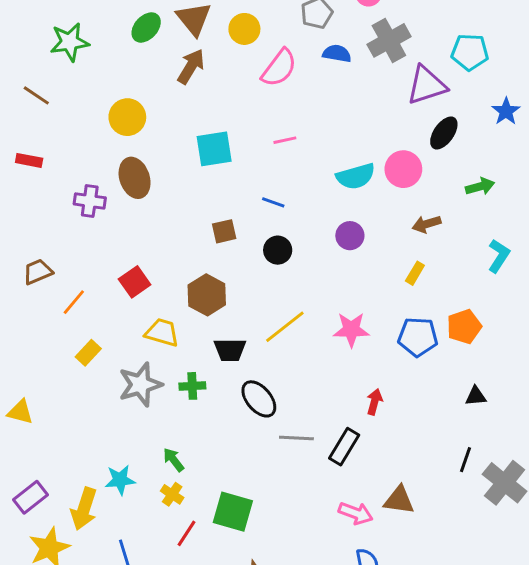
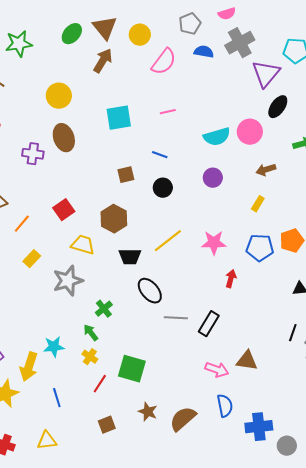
purple triangle: (427, 85) -> (266, 74), turned -32
green cross: (192, 386) -> (104, 309), moved, turned -36
red arrow: (374, 402) -> (231, 279), moved

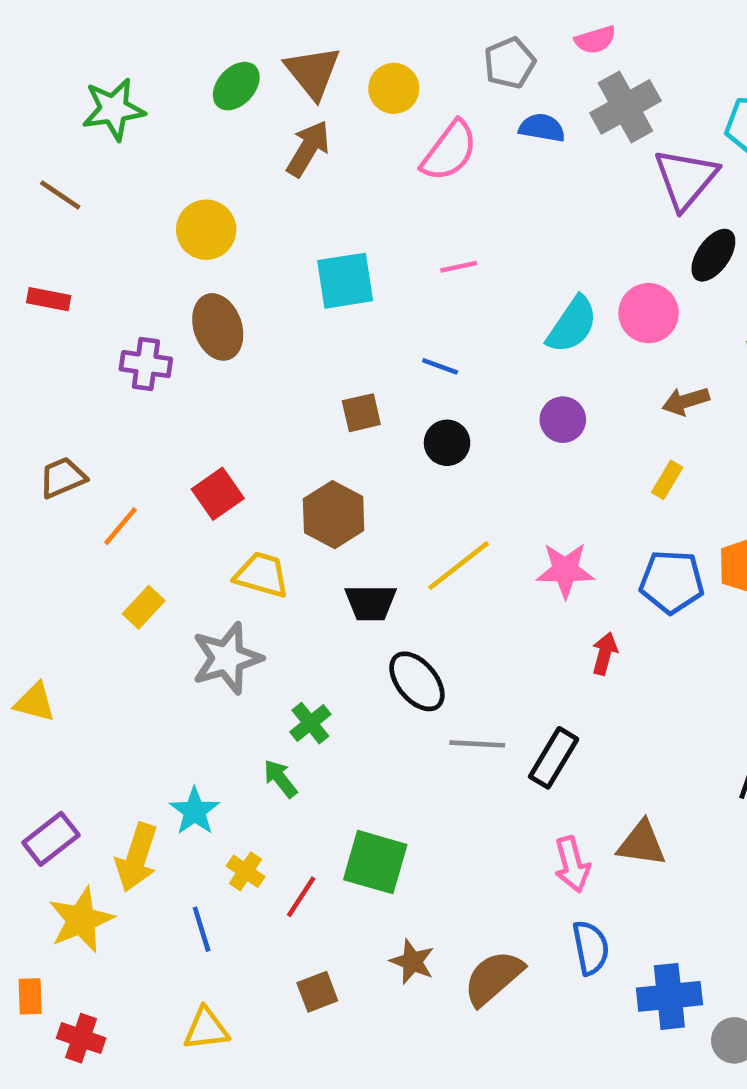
cyan semicircle: (217, 137) -> (572, 325), turned -40
cyan star: (54, 347) -> (195, 811), turned -30
yellow cross: (90, 357) -> (246, 871), moved
pink arrow: (217, 370) -> (572, 864), turned 55
yellow triangle: (47, 441) -> (206, 1029), moved

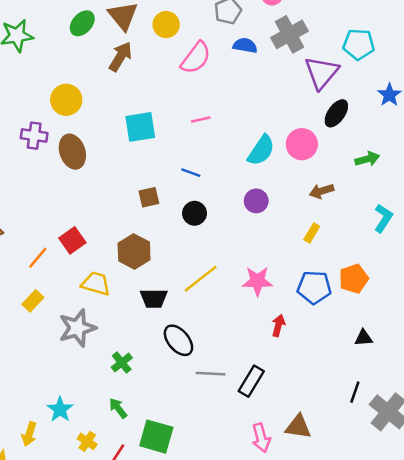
purple cross: (146, 364) -> (34, 136), moved
orange line: (120, 526) -> (38, 258), moved
green arrow: (280, 779) -> (118, 408), moved
yellow arrow: (137, 857) -> (29, 434), size x0.7

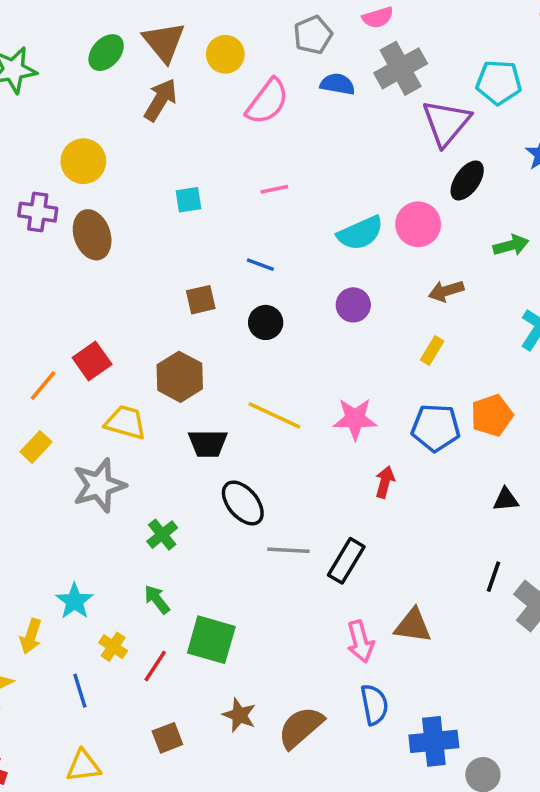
cyan square: (140, 127) -> (188, 200), size x0.6
cyan semicircle: (261, 150) -> (360, 233), turned 32
yellow line: (201, 279) -> (274, 415), turned 63

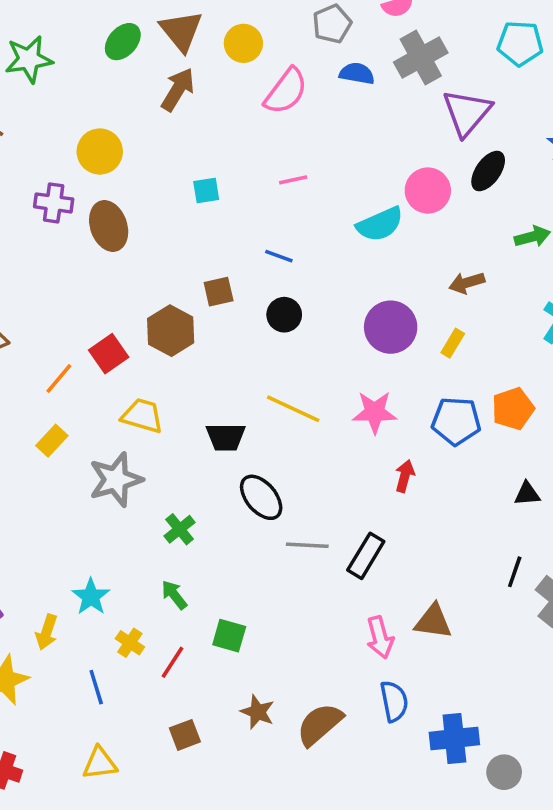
cyan pentagon: (499, 82) -> (520, 43), moved
pink circle: (418, 224) -> (428, 191), moved
purple circle: (353, 305) -> (391, 327), moved, size x1.5
brown hexagon: (180, 377) -> (171, 331), moved
green square: (211, 640) -> (229, 636), size x0.7

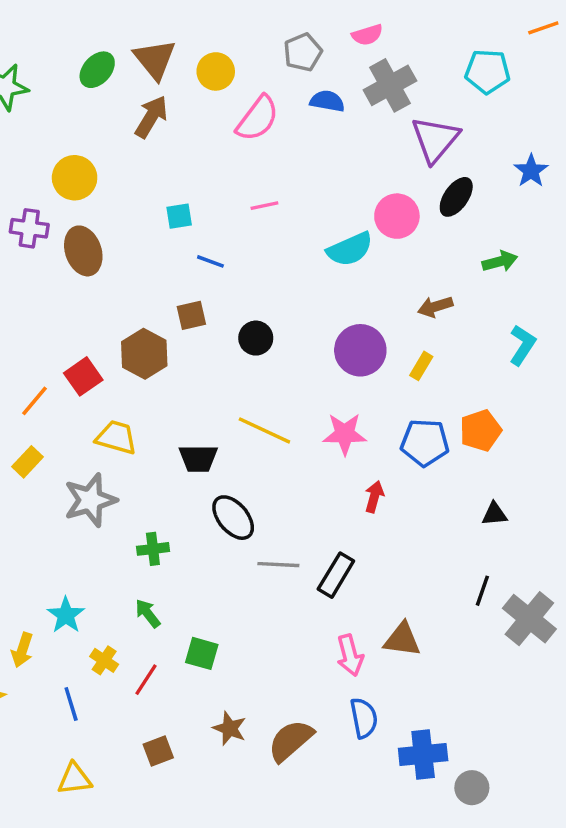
blue line: (279, 256) -> (210, 261), moved
green cross: (180, 529) -> (153, 549), turned 32

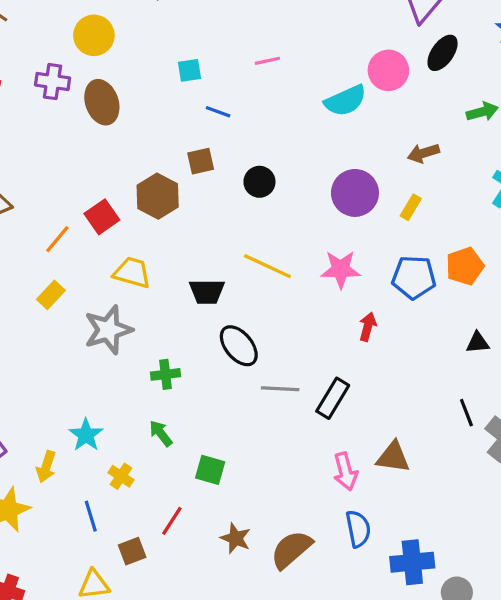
black line: (482, 591) -> (466, 413), turned -40
red line: (146, 680) -> (172, 521), moved
brown square: (158, 751) -> (132, 551), moved

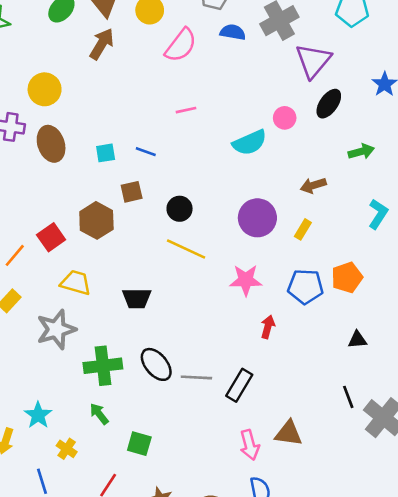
cyan square: (189, 70) -> (106, 153), moved
pink circle: (388, 70) -> (285, 118), size x0.7
yellow line: (267, 266) -> (186, 249), moved
black ellipse: (239, 346) -> (156, 364), moved
green cross: (166, 374) -> (103, 366), size x1.6

